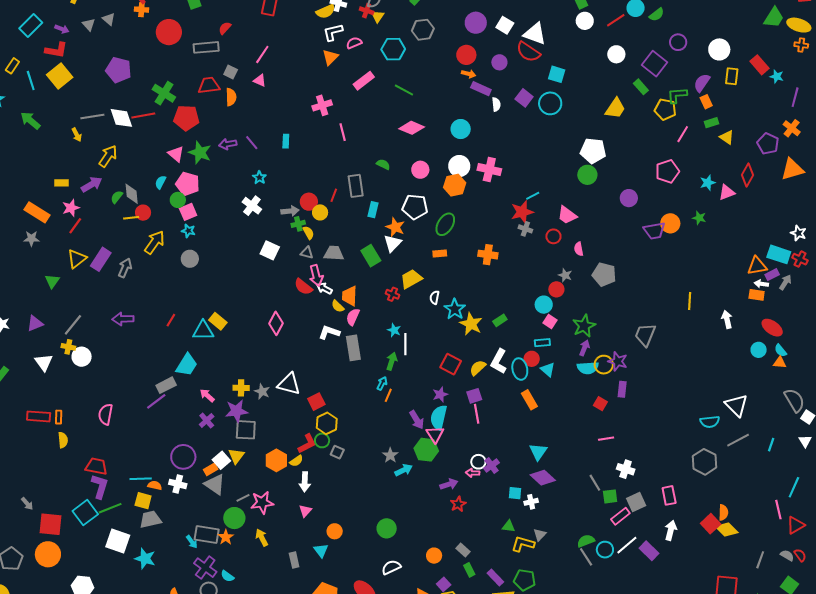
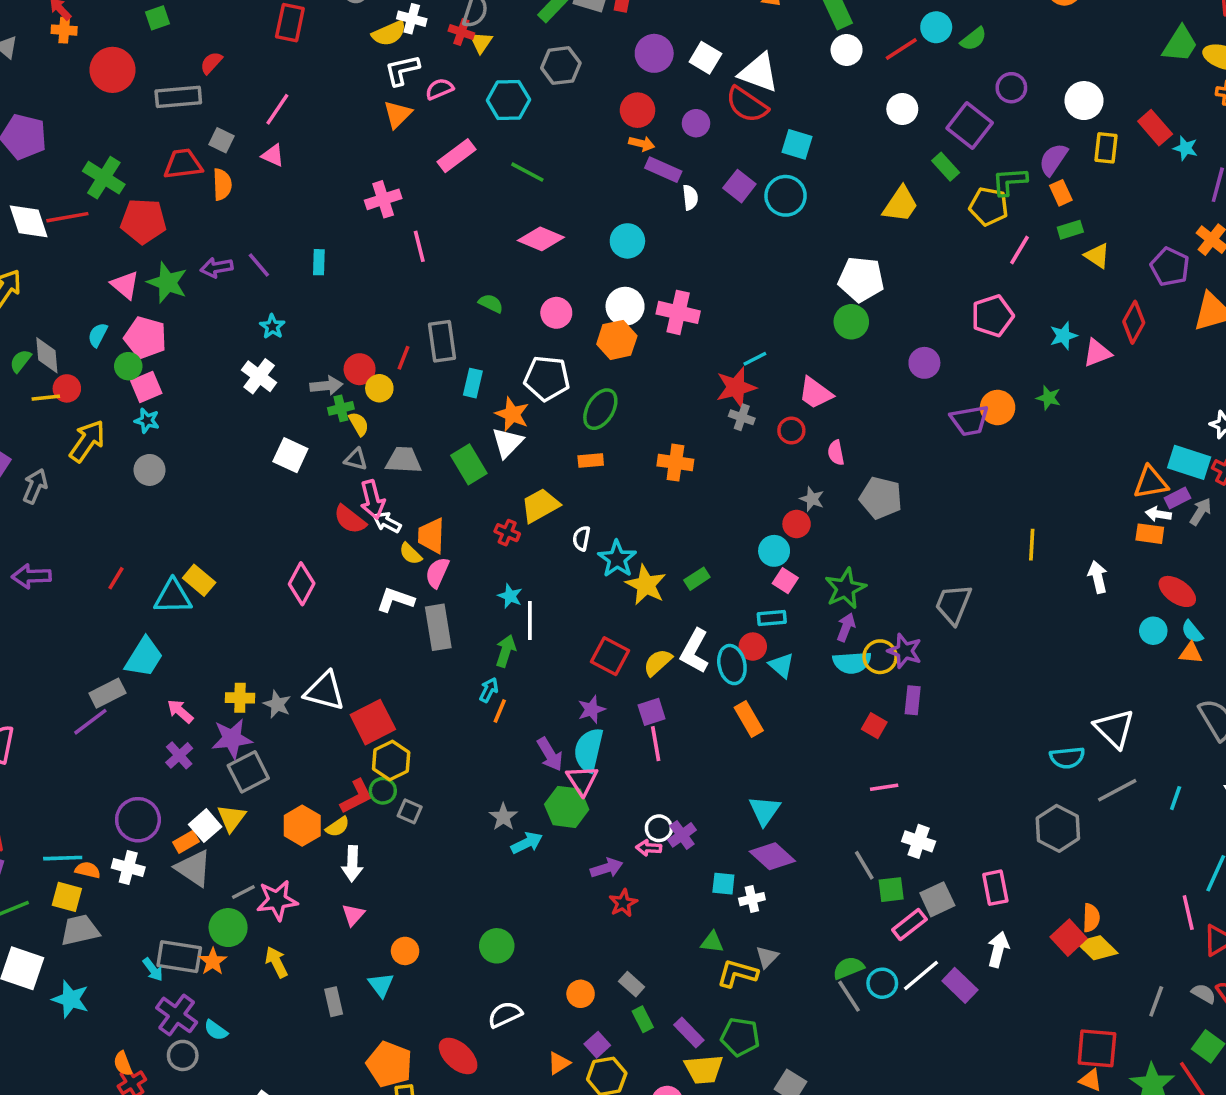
red square: (316, 402) -> (373, 722), size x1.4
gray square: (246, 430) -> (248, 772), turned -30

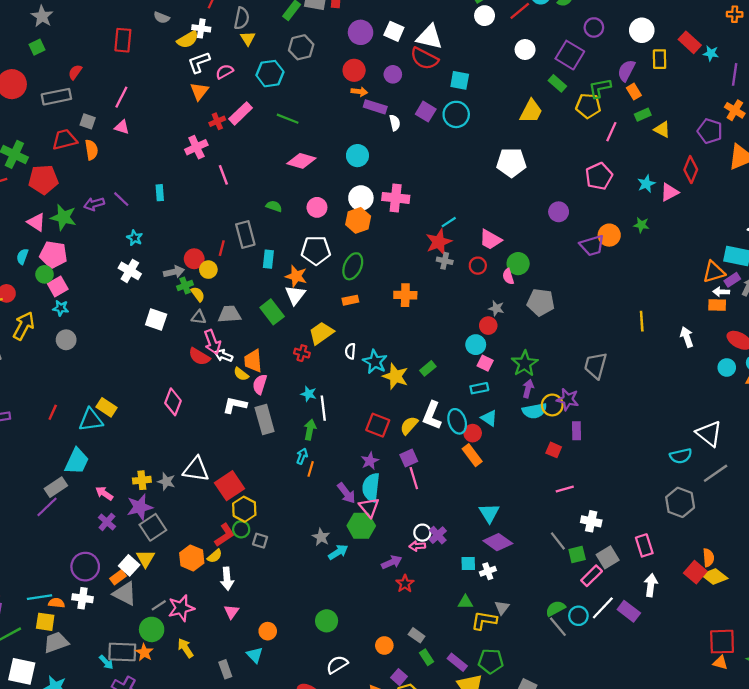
red cross: (461, 32) -> (217, 121), moved, turned -35
green circle: (851, 322) -> (518, 264), moved
red circle: (753, 647) -> (473, 433), moved

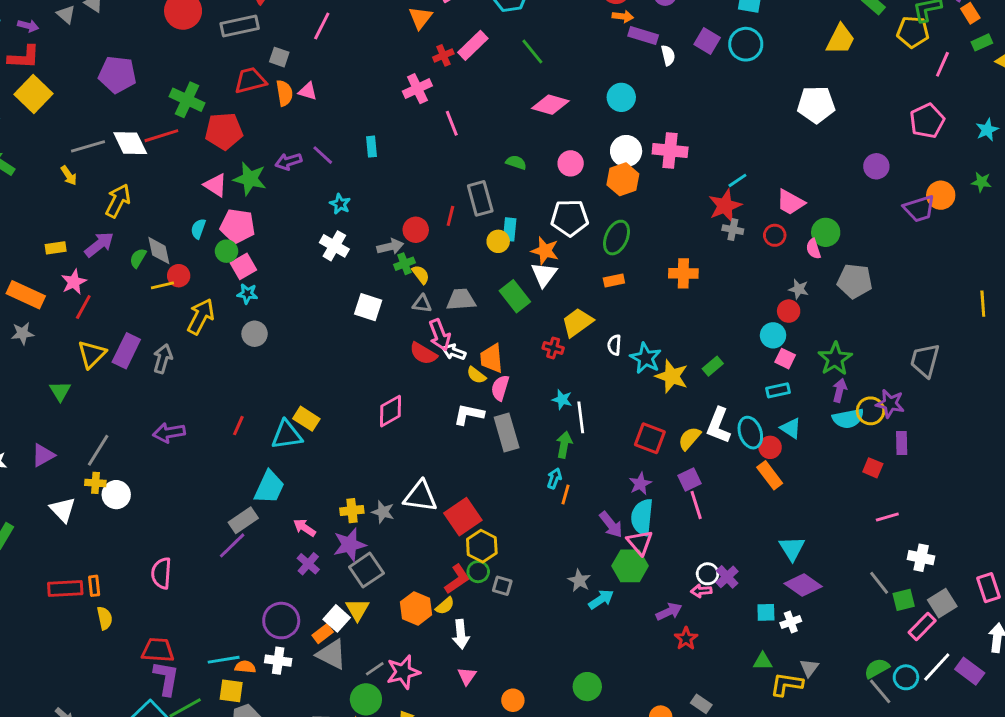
green line: (288, 119) -> (532, 51), turned 30
pink triangle: (122, 127) -> (308, 91), moved
yellow circle: (208, 270) -> (498, 241), moved
pink diamond: (173, 402) -> (390, 411), turned 40

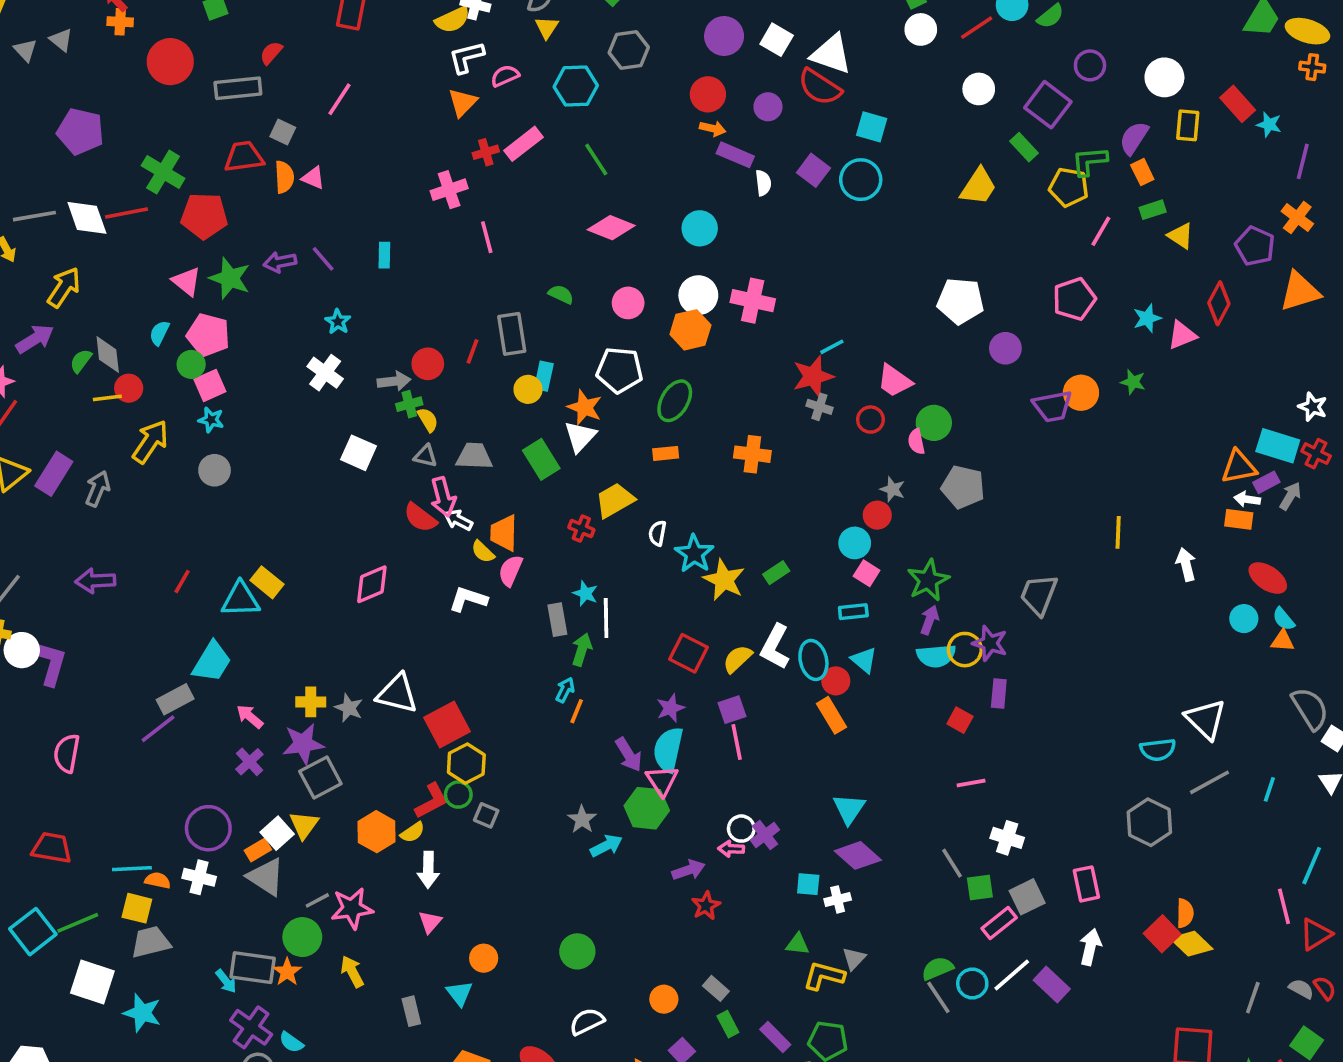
white pentagon: (816, 105) -> (960, 301), moved
gray rectangle: (507, 432) -> (557, 620), moved, size x0.7
purple L-shape: (166, 678) -> (51, 664), moved

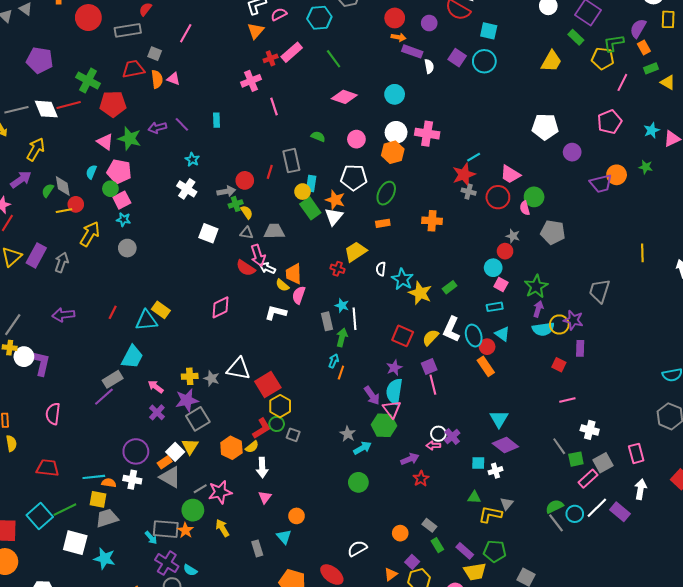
red circle: (870, 420) -> (498, 197), size x1.5
green rectangle: (541, 459) -> (310, 208), moved
green circle: (577, 951) -> (358, 482), moved

